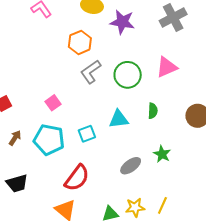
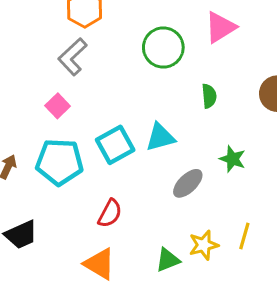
gray L-shape: (91, 72) -> (73, 57), moved
cyan triangle: (119, 119) -> (160, 137), moved
cyan square: (87, 134) -> (115, 145), size x1.4
red semicircle: (77, 178) -> (110, 213), size x0.7

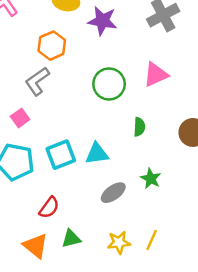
green triangle: (168, 260) -> (71, 239), moved

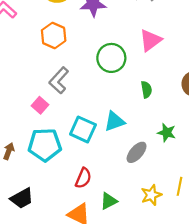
gray L-shape: (37, 81) -> (59, 80), moved
cyan square: (61, 155) -> (83, 129), turned -32

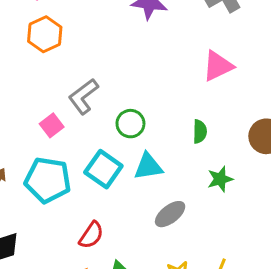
orange hexagon: (54, 36) -> (45, 34), moved
green circle: (111, 58) -> (130, 124), moved, size x0.7
green star: (167, 133) -> (220, 179), moved, turned 30

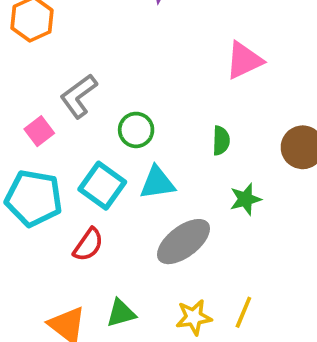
gray ellipse: (170, 214) -> (183, 242), size x1.4
red semicircle: (91, 235) -> (88, 245), moved

